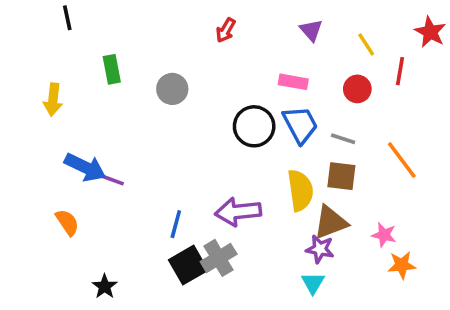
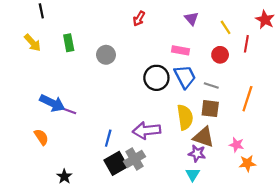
yellow arrow: (53, 100) -> (33, 43), moved, turned -48
orange line: (402, 160) -> (247, 99), turned 55
brown triangle: (331, 222) -> (204, 137), turned 40

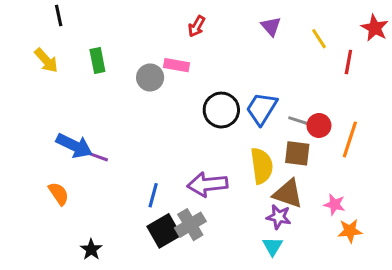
pink rectangle: (181, 50) -> (176, 65), moved
red circle: (220, 55) -> (319, 126), moved
blue trapezoid: (185, 77) -> (262, 108), turned -120

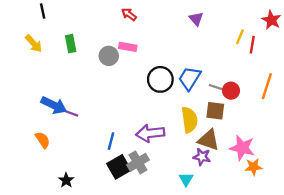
red arrow: (197, 26) -> (129, 14), moved, turned 96
yellow line: (319, 39) -> (240, 37), moved, turned 56
orange line: (350, 139) -> (267, 86), moved
pink star: (334, 205) -> (242, 148), size x1.6
cyan triangle: (272, 246) -> (186, 179), moved

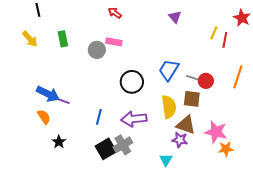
black circle: (160, 79) -> (132, 82), moved
orange semicircle: (43, 140) -> (44, 117), moved
blue line: (111, 141) -> (99, 117), moved
black star: (66, 180) -> (59, 142), moved

